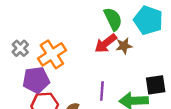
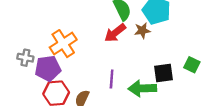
brown star: (124, 46) -> (142, 31), moved
gray cross: (20, 48) -> (25, 58), moved, turned -35

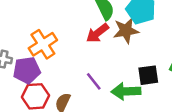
brown star: (142, 31) -> (126, 31), size x1.5
purple line: (112, 79) -> (94, 81), turned -42

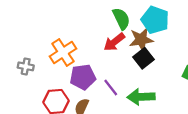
purple pentagon: (27, 70) -> (83, 77), moved
black square: (148, 75) -> (143, 58), moved, turned -30

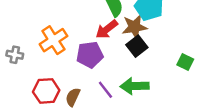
purple pentagon: (83, 77) -> (90, 55), moved
purple line: (111, 87) -> (105, 90), moved

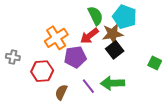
orange cross: (53, 40) -> (56, 38), moved
red hexagon: (46, 91) -> (42, 71), moved

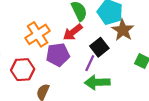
brown star: (113, 34) -> (123, 30), moved, turned -30
purple line: (88, 86) -> (90, 63), moved, turned 63

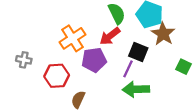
black square: (99, 47) -> (138, 52), turned -30

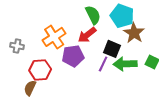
gray cross: (24, 60) -> (17, 46), moved
green arrow: (136, 89) -> (125, 64), moved
brown semicircle: (78, 100) -> (30, 88), moved

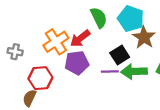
red arrow: (87, 35) -> (80, 38), moved
black square: (112, 49) -> (120, 55), turned 36
purple line: (103, 64) -> (110, 72), turned 63

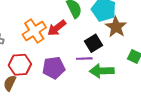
purple pentagon: (77, 63) -> (54, 68), moved
green arrow: (134, 72) -> (102, 71), moved

